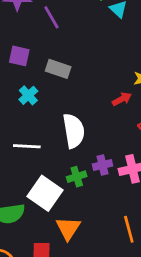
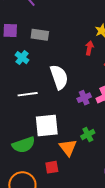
red arrow: (122, 99) -> (89, 48), turned -40
green cross: (77, 177) -> (88, 134), moved
white square: (45, 193) -> (47, 125), turned -30

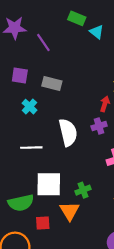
purple cross: (84, 98) -> (99, 126), moved
green cross: (88, 134) -> (83, 190), moved
red square: (52, 167) -> (43, 223), moved

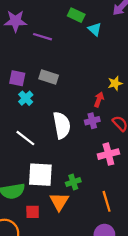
purple line: (43, 42) -> (43, 37), turned -42
purple square: (20, 76) -> (17, 78), moved
white line: (31, 148) -> (25, 138), turned 36

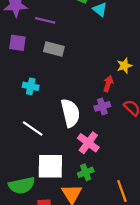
gray rectangle: (49, 77) -> (54, 49), moved
purple square: (17, 78) -> (17, 43), moved
cyan cross: (26, 98) -> (31, 86), turned -32
pink cross: (108, 154) -> (88, 143), moved, turned -36

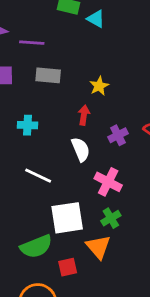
yellow star: (124, 66) -> (99, 86), moved
red arrow: (108, 84) -> (84, 115), moved
white semicircle: (70, 113) -> (81, 149), size x0.7

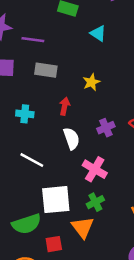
cyan triangle: (96, 19) -> (98, 33), moved
red arrow: (84, 115) -> (65, 106), moved

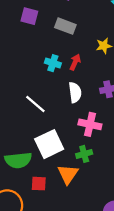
cyan cross: (25, 114) -> (53, 63), moved
pink cross: (95, 169) -> (90, 124), turned -30
white square: (56, 200) -> (49, 144), turned -32

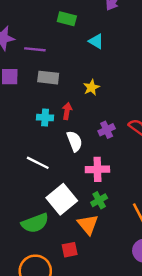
red square: (39, 184) -> (70, 250), moved

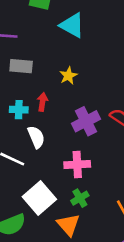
cyan triangle: (96, 41) -> (72, 25), size x1.5
purple cross: (107, 130) -> (86, 121), size x1.5
white semicircle: (75, 141) -> (36, 137), moved

